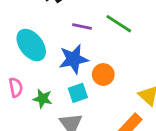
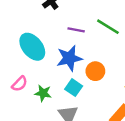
pink semicircle: (16, 87) -> (20, 84), turned 56
cyan square: (78, 93) -> (74, 88), turned -35

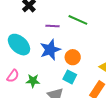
cyan square: (74, 88) -> (70, 77), moved

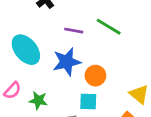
cyan square: (70, 77) -> (88, 101), turned -32

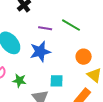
orange circle: (95, 76) -> (84, 57), moved

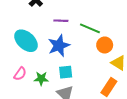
green line: (71, 25) -> (90, 28), moved
cyan square: (57, 81) -> (66, 72), moved

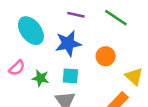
green line: (90, 28) -> (116, 18), moved
orange circle: (105, 45) -> (106, 56), moved

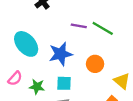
purple line: (76, 15) -> (79, 26), moved

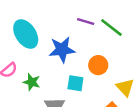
cyan square: (64, 83) -> (75, 83), moved

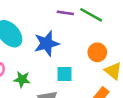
orange circle: (98, 65) -> (97, 52), moved

